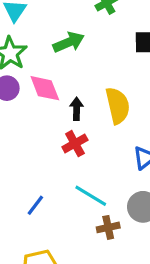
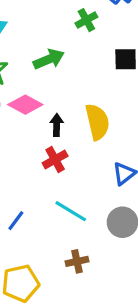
pink diamond: (45, 88) -> (25, 105), turned -40
brown cross: (108, 227) -> (77, 261), moved

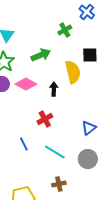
yellow semicircle: (97, 122) -> (73, 72), moved
black arrow: (57, 125) -> (54, 89), moved
blue line: (16, 221) -> (24, 144), moved, turned -64

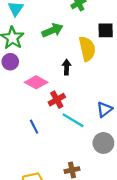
pink diamond: (26, 84) -> (36, 82), moved
cyan line: (55, 152) -> (73, 120), moved

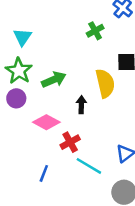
green arrow: (52, 30) -> (54, 80), moved
blue line: (34, 127) -> (44, 173), turned 48

